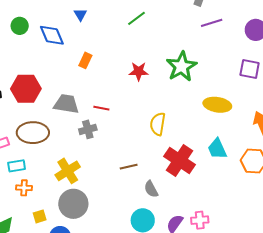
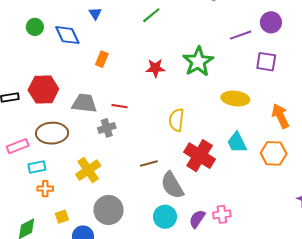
purple line: (212, 23) -> (241, 35), moved
gray semicircle: (151, 189) -> (172, 185), size x1.6
gray circle: (73, 204) -> (109, 210), moved

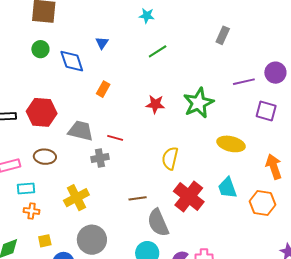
brown ellipse: (52, 133) -> (45, 157), size x0.7

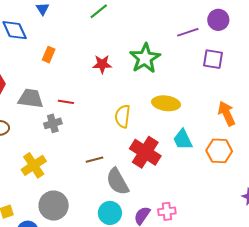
yellow ellipse: (231, 144) -> (166, 103), moved

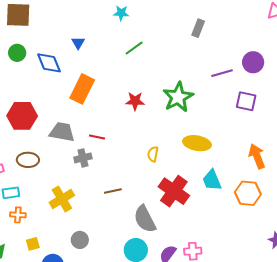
orange rectangle: (49, 55) -> (82, 89), size x1.8
yellow semicircle: (123, 116) -> (153, 154), size x0.7
brown line: (94, 160) -> (113, 191), moved
gray circle: (54, 206) -> (80, 240), size x0.6

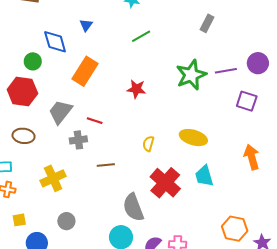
green circle: (17, 53) -> (33, 61), moved
green star: (178, 97) -> (191, 75), moved
gray trapezoid: (62, 132) -> (60, 112), turned -68
brown line: (113, 191) -> (106, 165), moved
orange hexagon: (248, 193) -> (235, 229), moved

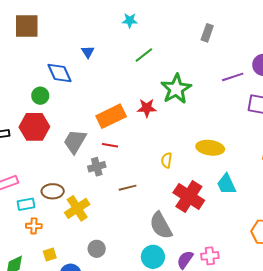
orange rectangle: (85, 71) -> (111, 116), moved, turned 40
green star: (191, 75) -> (176, 89), moved
brown ellipse: (24, 136) -> (53, 191), moved

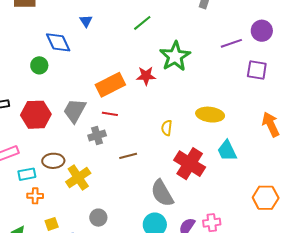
red hexagon: (34, 127) -> (36, 115), moved

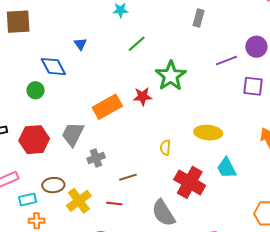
red line: (110, 114) -> (114, 204), moved

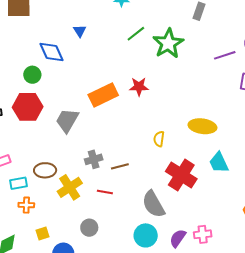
green star: (171, 76) -> (168, 43), moved
red hexagon: (34, 140) -> (28, 107), moved
gray cross: (96, 158) -> (94, 159), moved

